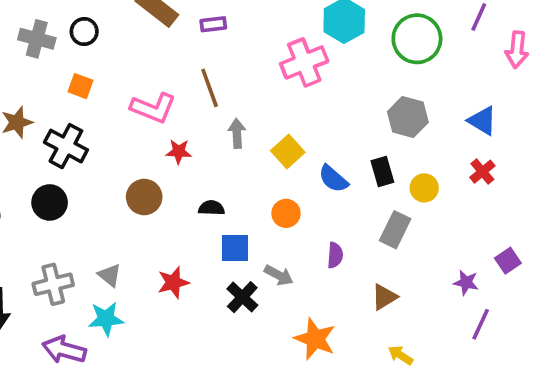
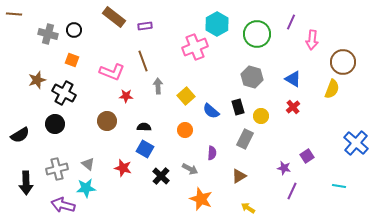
blue square: (235, 248) -> (145, 149), moved, turned 30
gray arrow: (279, 275) -> (190, 169), moved
red star: (173, 282) -> (123, 168), turned 30

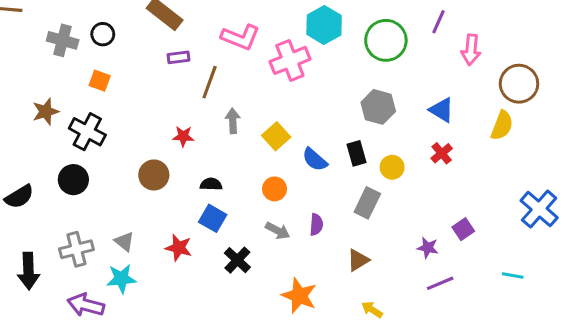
purple rectangle: (145, 26) -> (179, 57), moved
brown line: (143, 61) -> (210, 82), turned 40
pink L-shape: (112, 72) -> (240, 37), moved
gray arrow: (190, 169) -> (278, 231), moved
purple line: (292, 191) -> (440, 283), turned 42

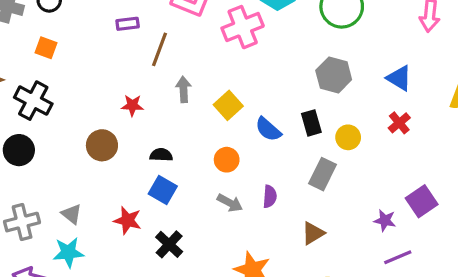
purple square: (463, 229) -> (422, 201), size x1.4
black cross: (237, 260) -> (169, 244), moved

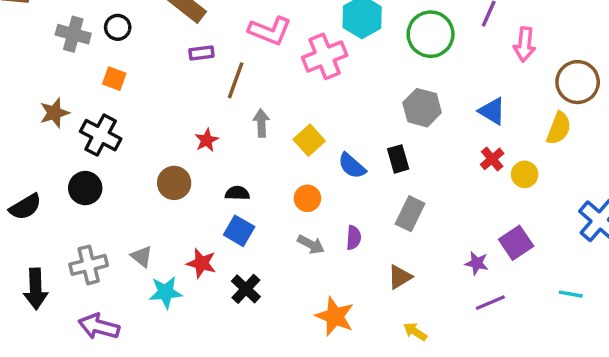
red star: (132, 105) -> (207, 140), turned -30
yellow circle: (348, 137) -> (525, 174), moved
cyan star: (68, 252) -> (166, 292), moved

